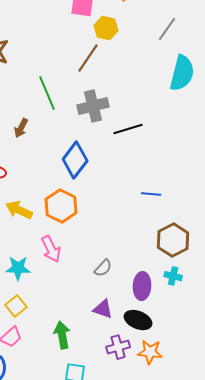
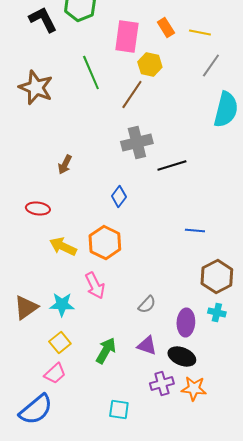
green line: (47, 93) -> (91, 72), moved
blue diamond: (75, 160) -> (119, 196), size x0.6
green arrow: (62, 335) -> (106, 350), moved, turned 40

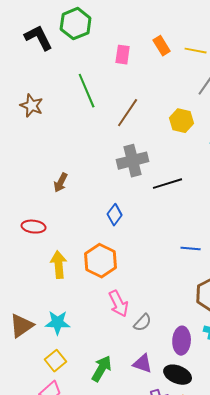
pink rectangle: (127, 36) -> (123, 55), size x0.6
yellow hexagon: (150, 64) -> (182, 121), moved
brown star: (36, 88) -> (32, 106), size x0.7
yellow arrow: (63, 246) -> (59, 265), turned 60
pink arrow: (95, 286) -> (119, 304), moved

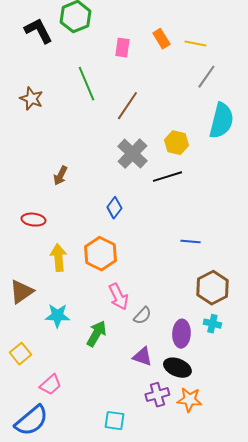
yellow hexagon: (182, 121) -> (176, 143), moved
gray cross: (133, 161) -> (132, 154), turned -32
brown triangle: (22, 326) -> (21, 292), moved
yellow square: (56, 361) -> (20, 354), moved
green arrow: (102, 369) -> (96, 334), moved

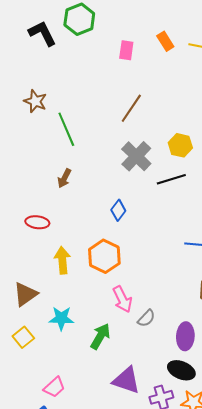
green line: (86, 84) -> (66, 129), moved
yellow square: (20, 354) -> (23, 337), moved
purple triangle: (142, 357) -> (126, 380), moved, size x1.4

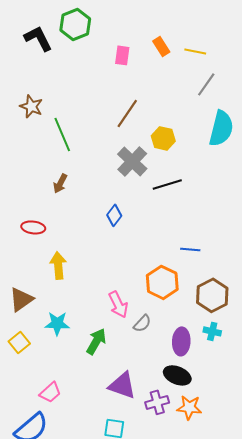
yellow hexagon: (180, 145) -> (163, 138), moved
orange hexagon: (104, 256) -> (162, 282), moved

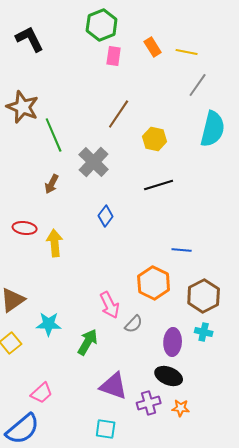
green hexagon: (75, 24) -> (102, 25), moved
brown star: (31, 106) -> (23, 107), size x1.4
gray cross: (132, 161) -> (94, 162), moved
yellow arrow: (58, 265) -> (55, 243), moved
orange star: (189, 407) -> (181, 408), size x0.7

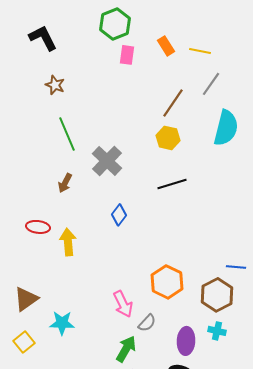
brown star: (23, 107) -> (55, 85), moved, size x0.6
brown line: (119, 114) -> (173, 103), moved
blue line: (182, 250) -> (236, 267), moved
green arrow: (88, 342) -> (126, 349), moved

